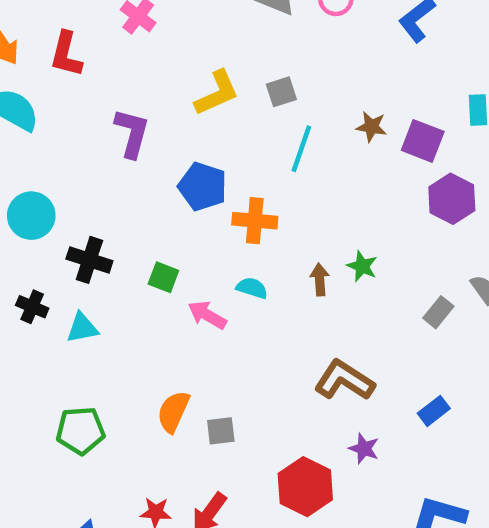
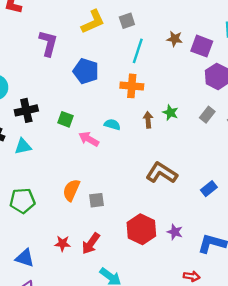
orange cross: (255, 221) -> (132, 86), moved
black cross: (89, 260) -> (26, 110), turned -30
gray rectangle: (438, 312) -> (207, 115), moved
purple star: (364, 449) -> (175, 232), moved

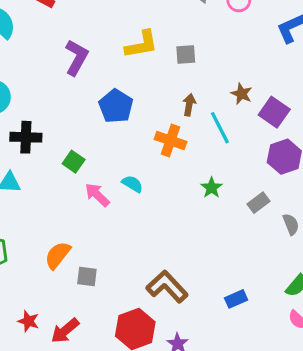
cyan line: (138, 51) -> (220, 128), moved, turned -60
brown arrow: (148, 120) -> (189, 105), moved
brown L-shape: (162, 173) -> (167, 287), moved

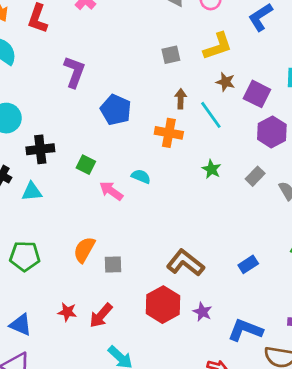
yellow L-shape: (141, 44) -> (218, 46), moved

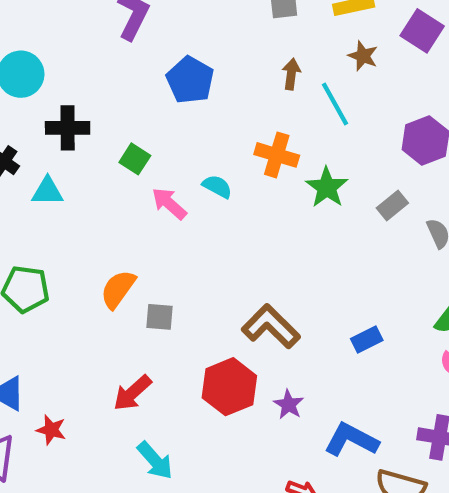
purple square: (257, 94) -> (422, 31), moved
orange cross: (169, 133) -> (277, 155), moved
green star: (212, 169) -> (327, 187), size x1.4
red star: (67, 312) -> (51, 430), moved

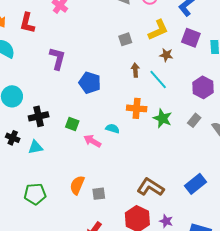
blue rectangle: (367, 340) -> (196, 184), size x1.5

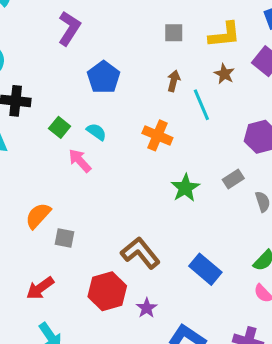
green star: (162, 118) -> (185, 188), moved
cyan semicircle: (112, 129) -> (96, 132), moved
blue rectangle: (196, 184) -> (205, 269), turned 60

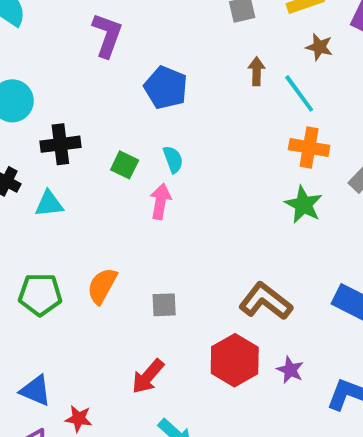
cyan semicircle: (96, 132) -> (173, 159), turned 48
orange cross: (157, 135) -> (309, 147), moved
pink arrow: (80, 161) -> (160, 201), turned 65
orange semicircle: (38, 216) -> (102, 286), moved

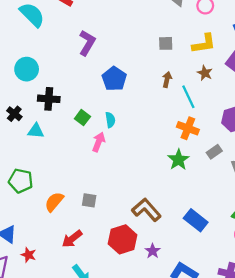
orange semicircle: (102, 286) -> (54, 202), moved

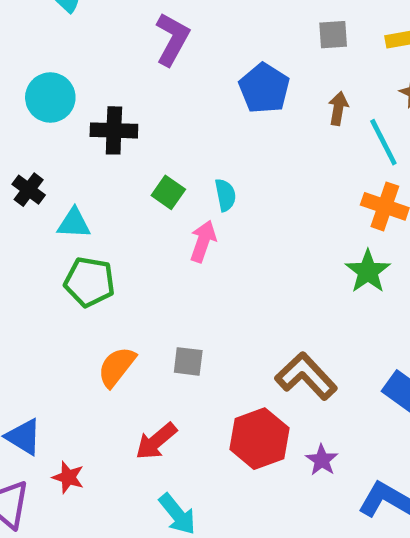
blue pentagon: (114, 79) -> (264, 88), moved
black cross: (49, 99) -> (114, 130), moved
green pentagon: (21, 181) -> (90, 282), moved

